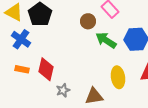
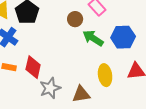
gray star: (63, 90) -> (50, 88), size x1.5

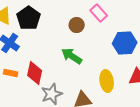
green arrow: (93, 38) -> (72, 56), moved

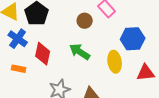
red diamond: (35, 73) -> (43, 54), moved
yellow ellipse: (107, 81) -> (115, 62), moved

